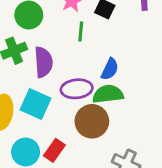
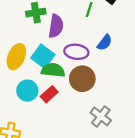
green semicircle: (108, 94) -> (53, 70), moved

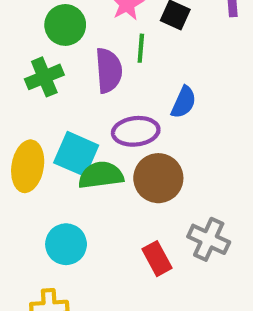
purple semicircle: (56, 26) -> (109, 70), moved
cyan circle: (27, 91) -> (66, 244), moved
red rectangle: (49, 94) -> (157, 259), moved, turned -63

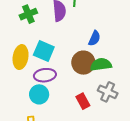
blue semicircle: (184, 102) -> (94, 38), moved
purple ellipse: (136, 131) -> (45, 75), moved
green semicircle: (101, 175) -> (101, 65), moved

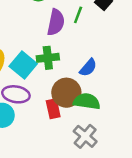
green cross: (28, 14) -> (48, 58), moved
red rectangle: (83, 101) -> (53, 109), moved

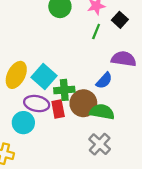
purple semicircle: (56, 22) -> (124, 59), moved, turned -95
green cross: (48, 58) -> (64, 90), moved
red rectangle: (53, 109) -> (58, 109), moved

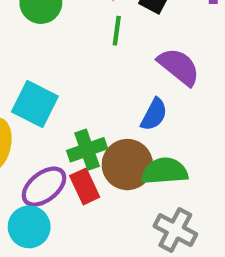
purple semicircle: (124, 59) -> (179, 67), turned 45
cyan square: (44, 77) -> (35, 104), moved
purple ellipse: (37, 104) -> (44, 187), turned -35

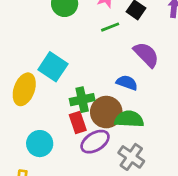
green line: (117, 31) -> (110, 27), turned 54
blue semicircle: (154, 114) -> (127, 83), turned -105
purple ellipse: (44, 187) -> (95, 142), moved

